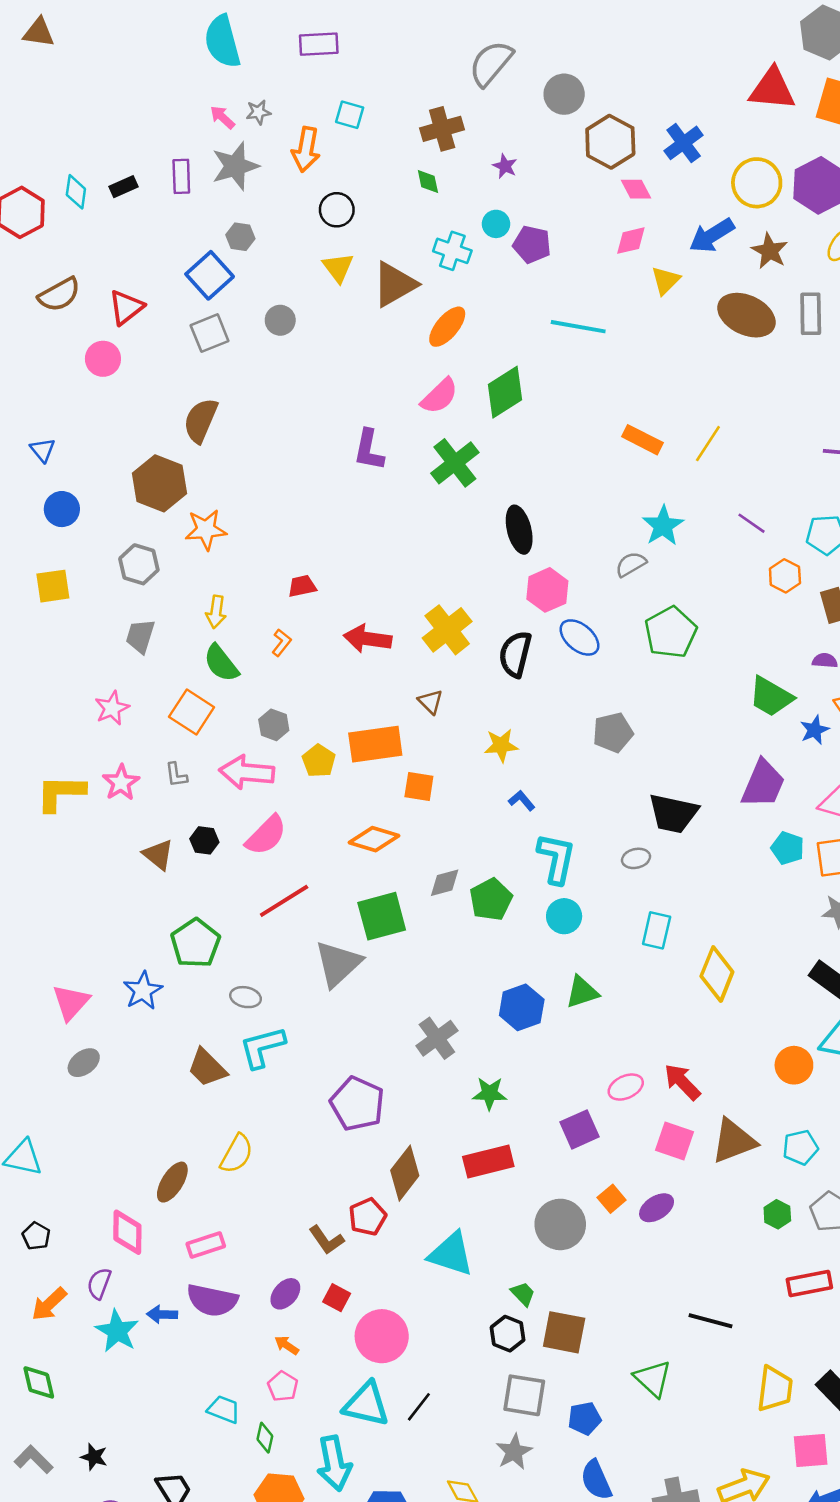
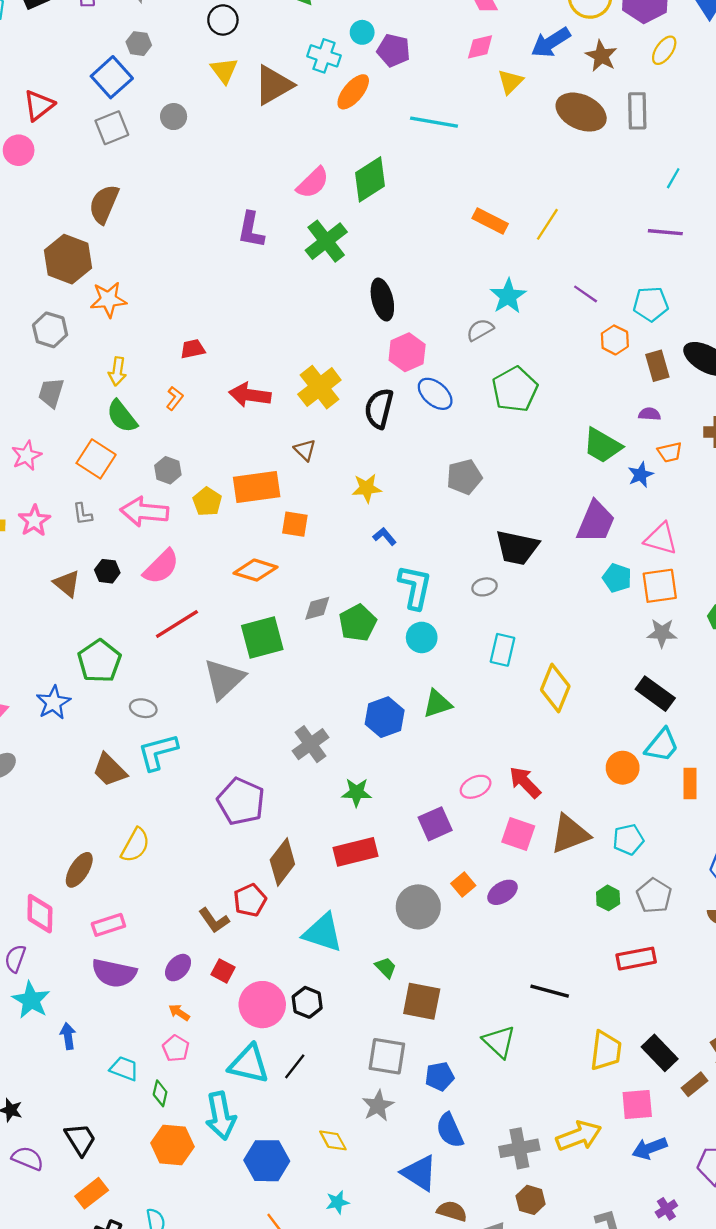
orange ellipse: (447, 327) -> (353, 92), moved
blue arrow: (162, 1314) -> (68, 1036), moved, turned 80
black hexagon: (508, 1334) -> (307, 1002), moved

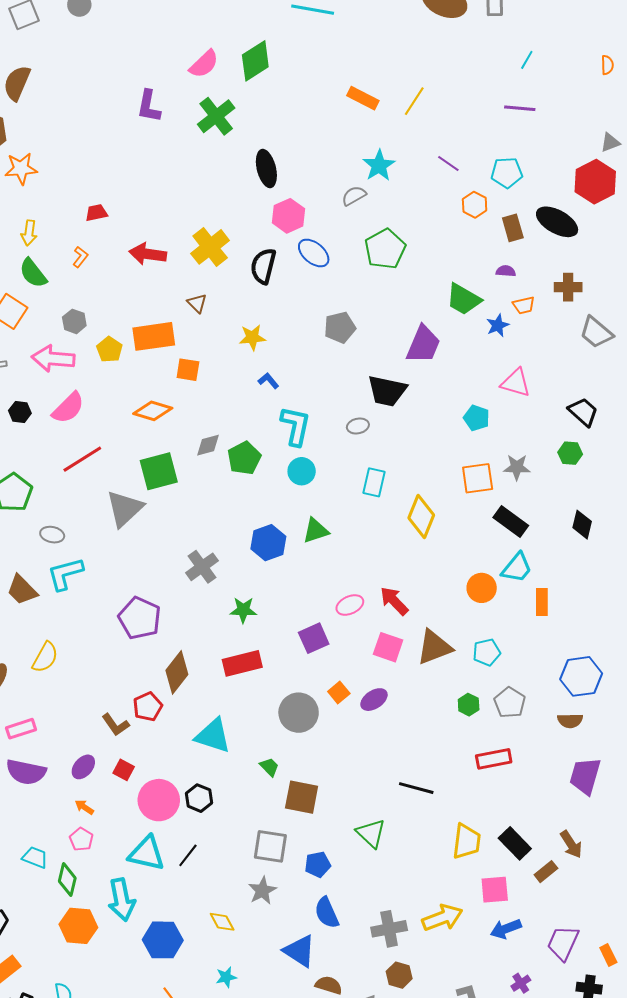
purple trapezoid: (596, 522) -> (423, 345), moved
orange square: (660, 586) -> (478, 478), moved
green diamond: (160, 1093) -> (67, 880), size x1.4

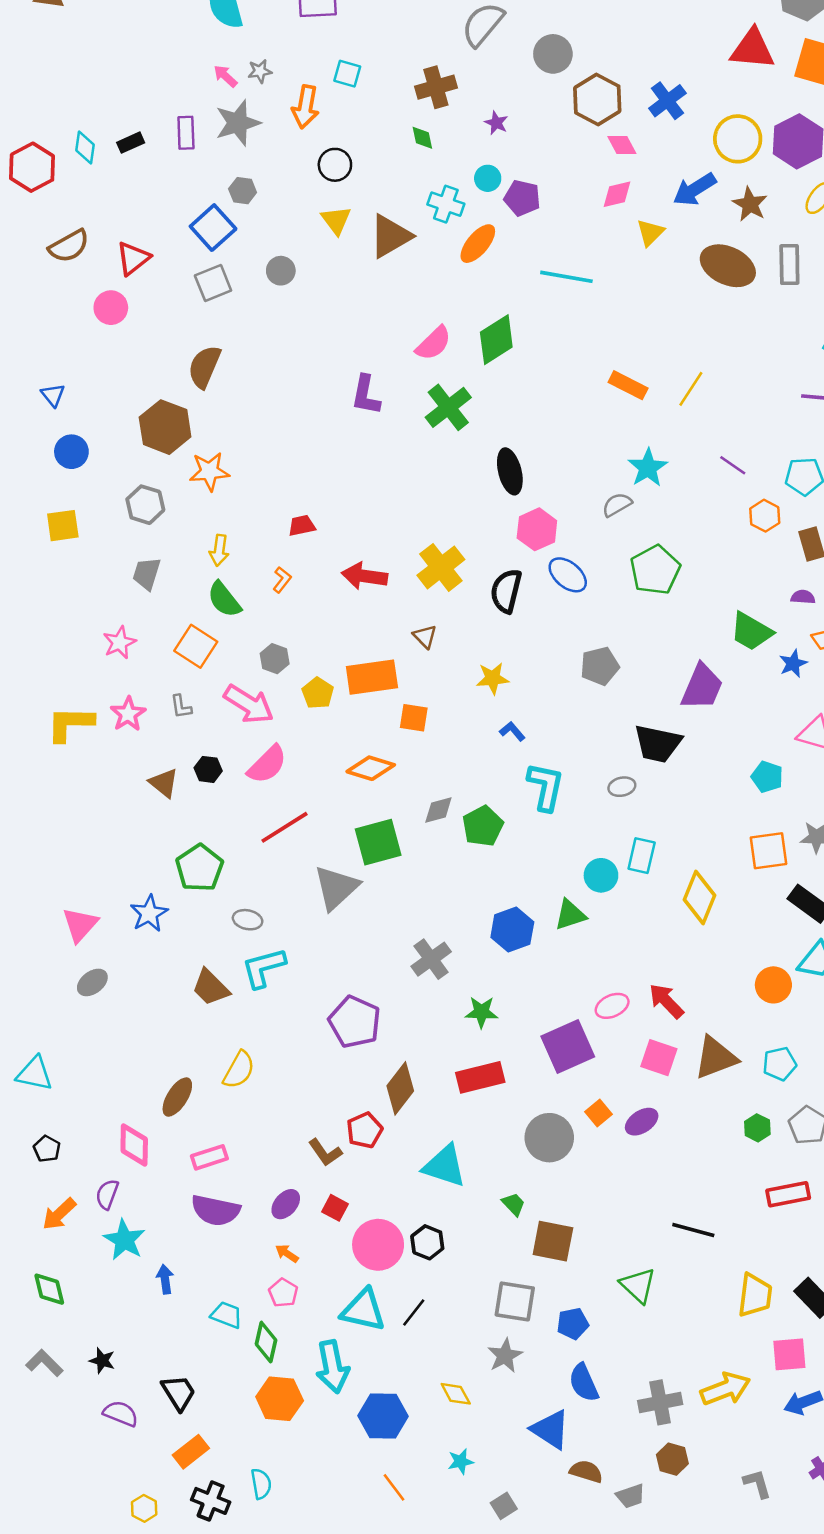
pink arrow: (53, 359) -> (249, 704), turned -153
cyan circle: (302, 471) -> (601, 875), moved
purple square: (314, 638) -> (568, 1047), size x1.4

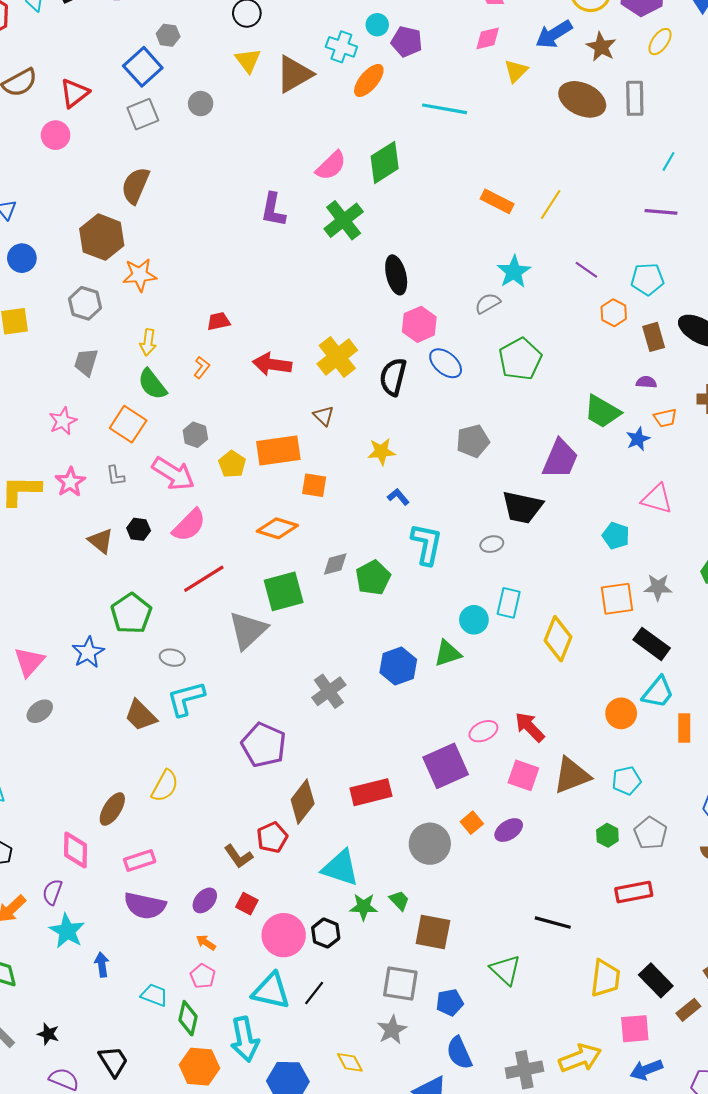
green star: (482, 1012) -> (364, 907), moved

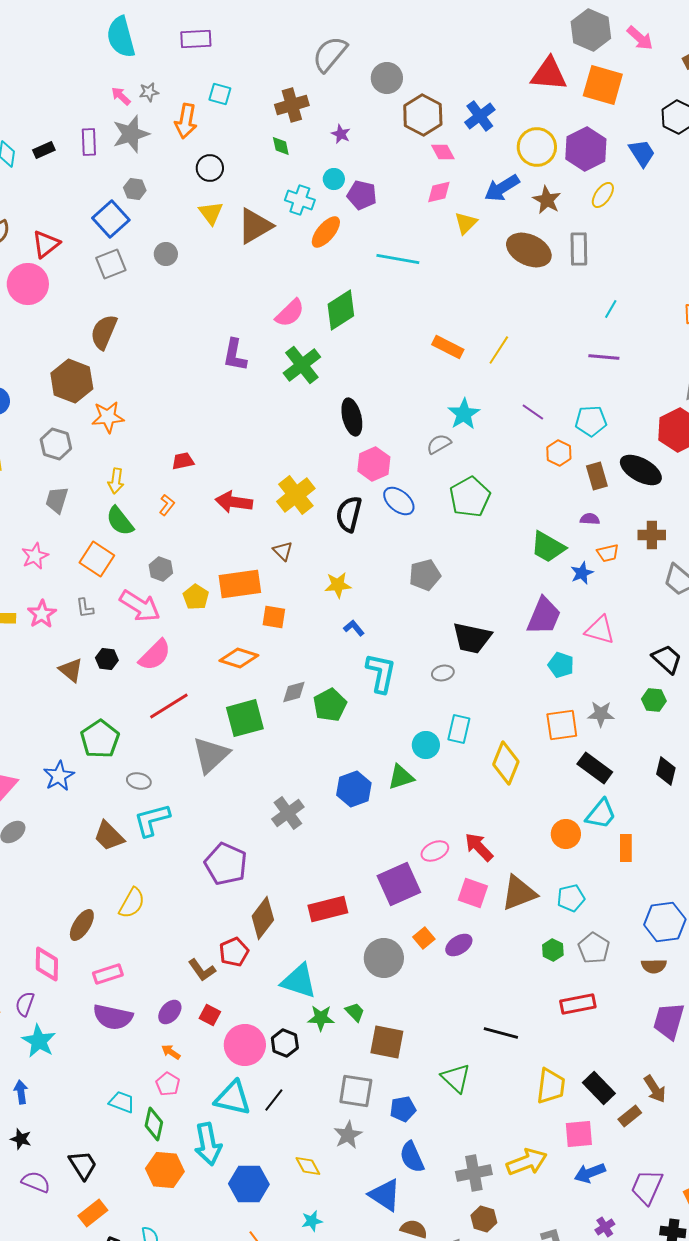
pink circle: (56, 135) -> (28, 284), size x1.5
purple trapezoid: (560, 459) -> (544, 616), moved
blue arrow: (102, 965) -> (21, 1092), moved

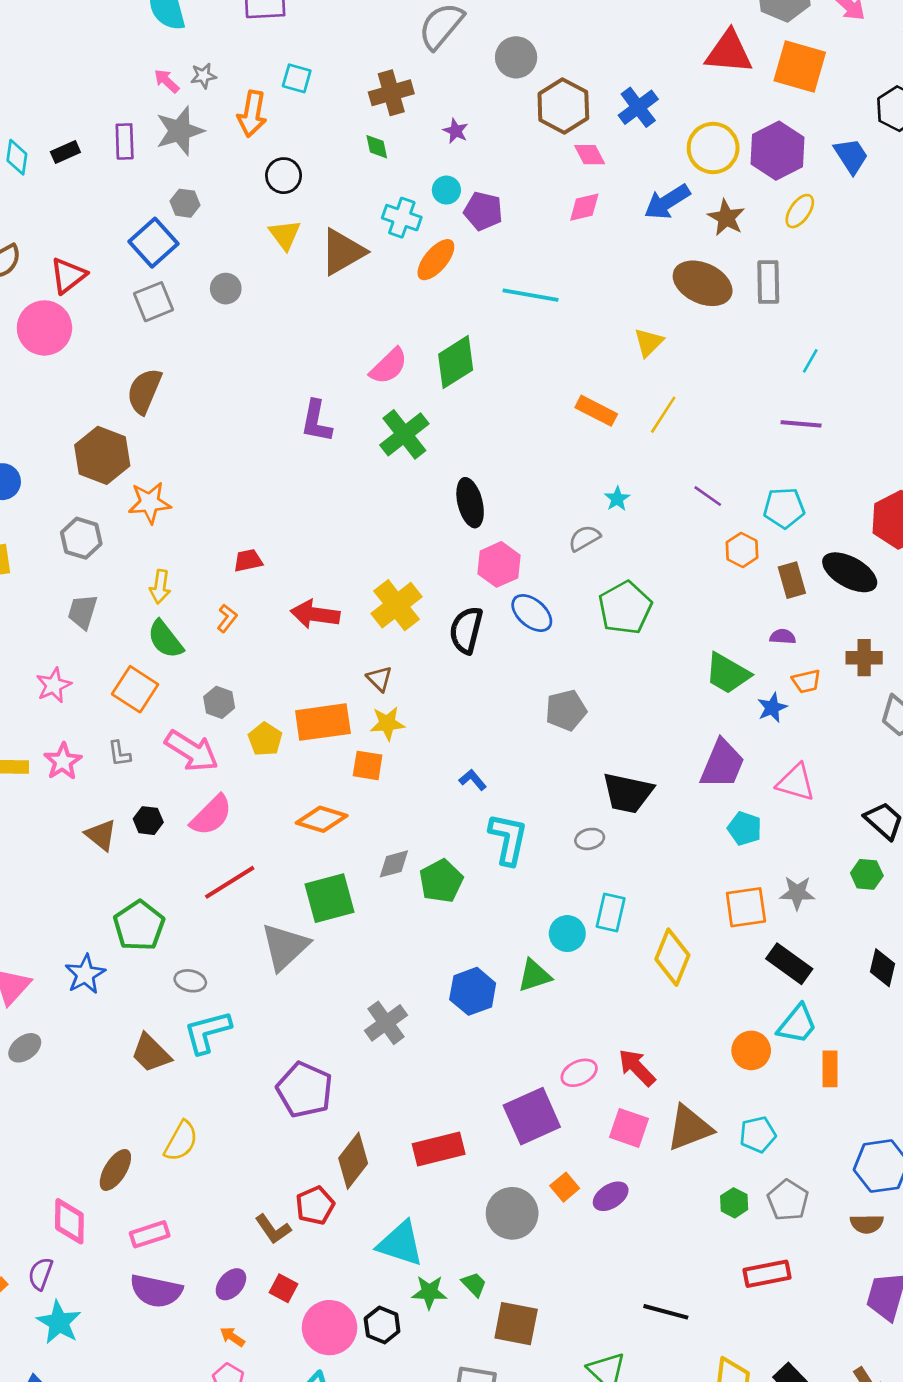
yellow triangle: (466, 223) -> (649, 342), moved
cyan star: (464, 414) -> (617, 499), size x0.6
yellow star: (338, 585) -> (387, 723), moved

